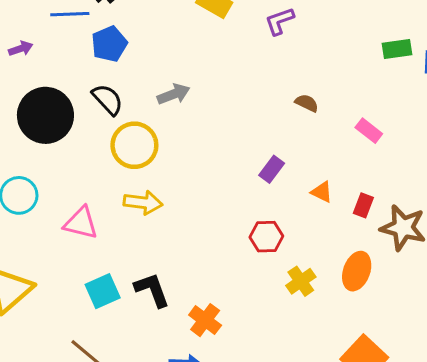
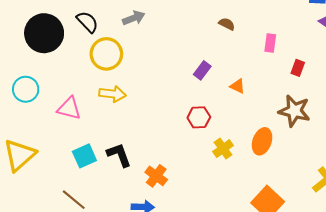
pink rectangle: (369, 131) -> (270, 43), turned 60
red rectangle: (363, 205) -> (298, 68), moved

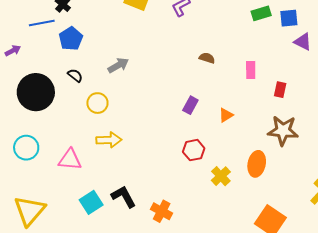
black semicircle: (87, 22) -> (75, 75), size x0.7
yellow circle: (106, 54) -> (97, 103), size x0.7
orange triangle: (237, 86) -> (226, 115), turned -49

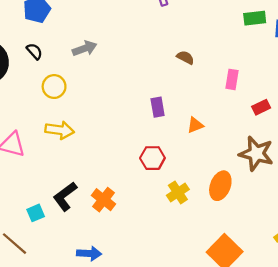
red rectangle: (280, 90) -> (261, 107), turned 42
purple rectangle: (190, 105) -> (158, 107), turned -48
black L-shape: (124, 197) -> (65, 196), turned -108
cyan square: (91, 202) -> (36, 213), moved, size x0.7
orange cross: (162, 211) -> (104, 200), moved

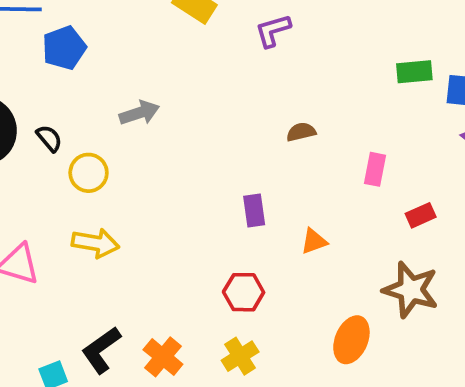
black semicircle: (34, 51) -> (49, 138), moved
brown semicircle: (185, 57) -> (301, 132), turned -42
yellow cross: (178, 192) -> (240, 356), moved

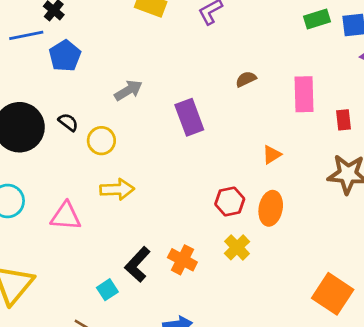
pink rectangle: (375, 169) -> (304, 94), size x1.5
purple rectangle: (254, 211) -> (189, 117), moved, size x1.5
red rectangle: (421, 215) -> (343, 120), turned -60
orange ellipse: (351, 340) -> (271, 208), moved

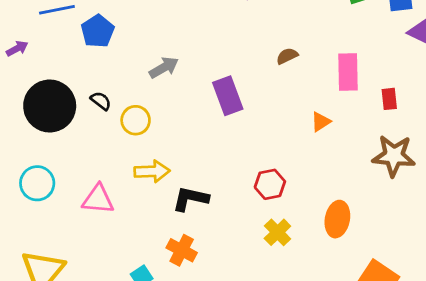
orange triangle: (272, 155) -> (321, 122), moved
orange ellipse: (271, 208) -> (337, 219), moved
orange cross: (182, 260) -> (182, 250), moved
black L-shape: (138, 264) -> (190, 199), moved, turned 60

